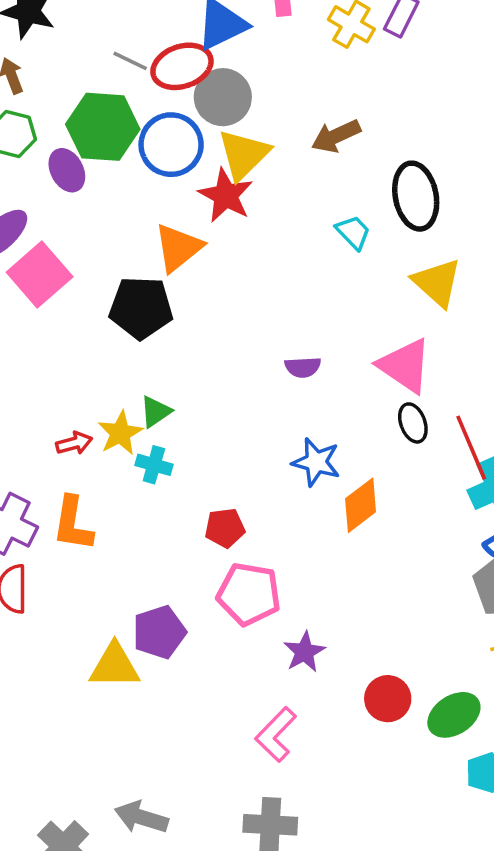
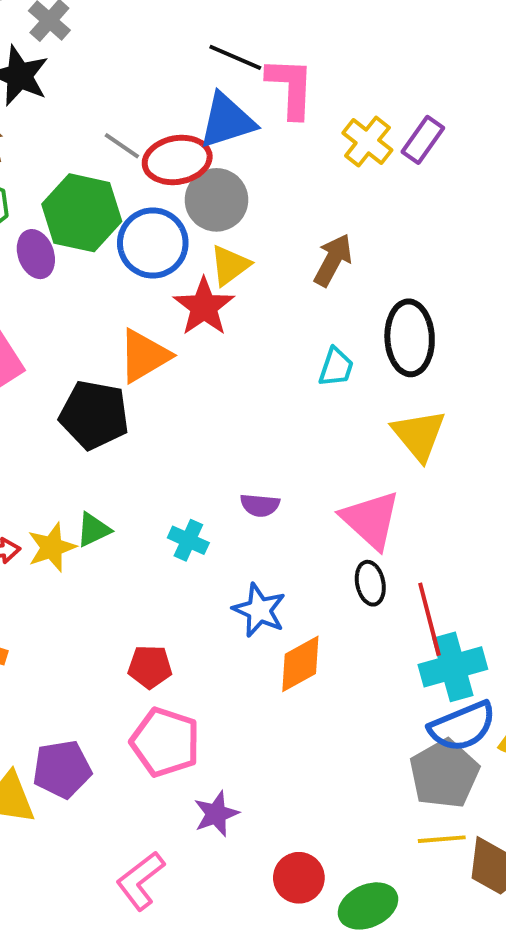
brown arrow: (336, 136) -> (333, 260), turned 135
yellow triangle: (244, 154) -> (230, 265), size x0.7
cyan trapezoid: (353, 232) -> (336, 367), turned 54
cyan cross: (154, 465) -> (188, 540), moved
pink L-shape: (276, 734) -> (140, 881), moved

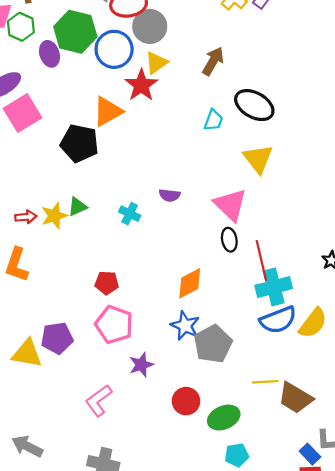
black ellipse: (410, 338) -> (254, 105), turned -60
blue star: (259, 610) -> (185, 326), moved
gray pentagon: (444, 774) -> (213, 344), moved

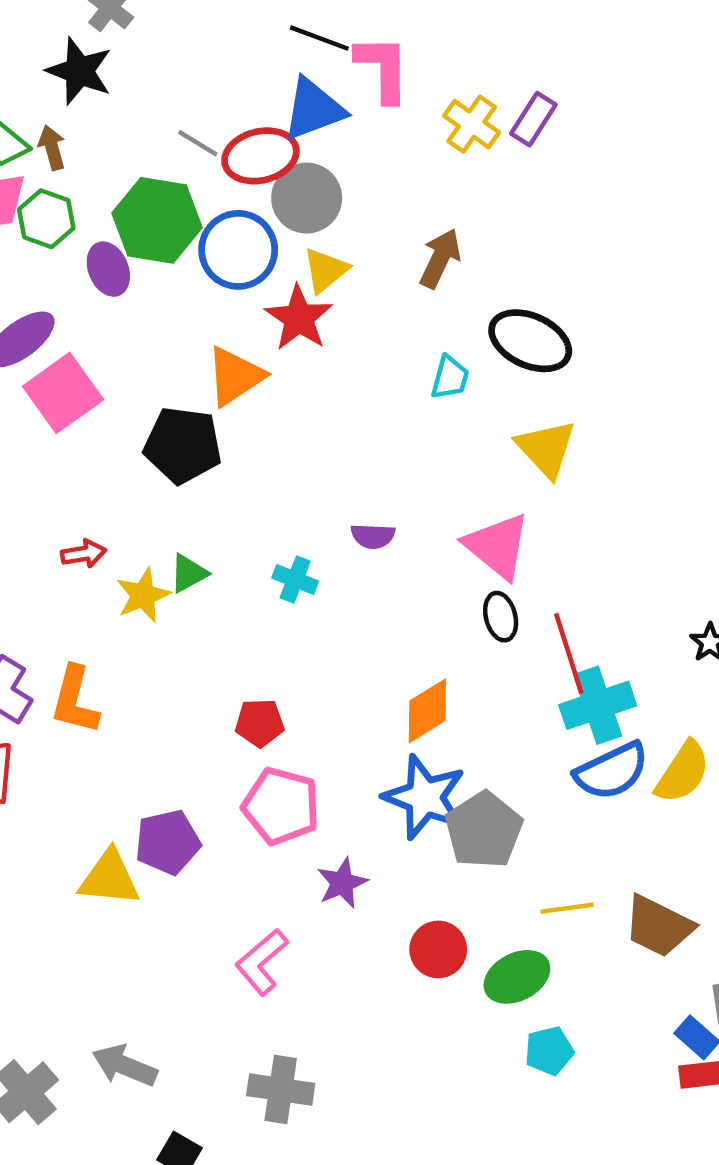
red arrow: (26, 217) -> (84, 554), moved
blue star: (185, 326) -> (425, 797), size x1.4
yellow line: (265, 382) -> (567, 908), moved

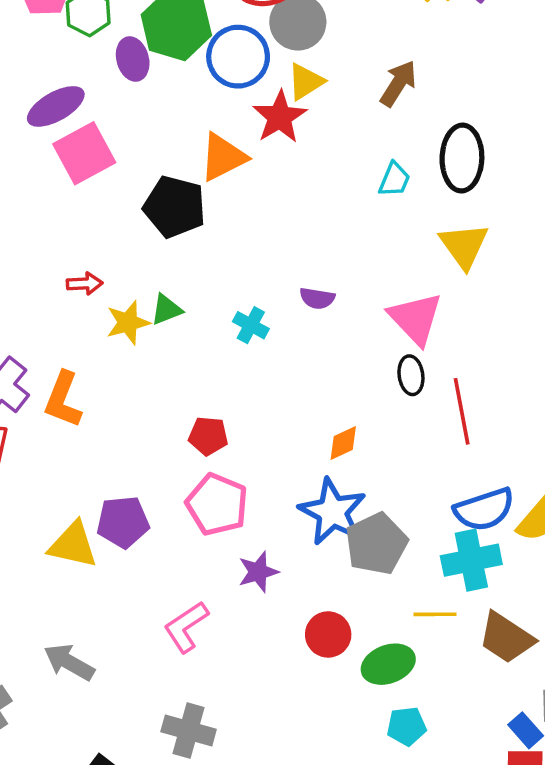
black ellipse: (530, 341) -> (462, 158), turned 60
cyan cross: (598, 705) -> (471, 560), moved
orange diamond: (427, 711) -> (343, 443), size x0.7
gray arrow: (125, 1066) -> (69, 662), moved

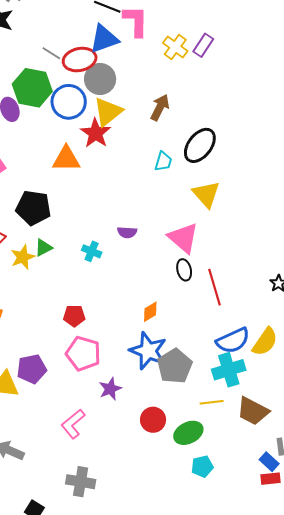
yellow triangle: (306, 82) -> (108, 112), size x1.4
orange triangle: (223, 157) -> (66, 159), turned 32
black ellipse: (462, 158) -> (200, 145), turned 42
black pentagon: (175, 207) -> (33, 208), moved

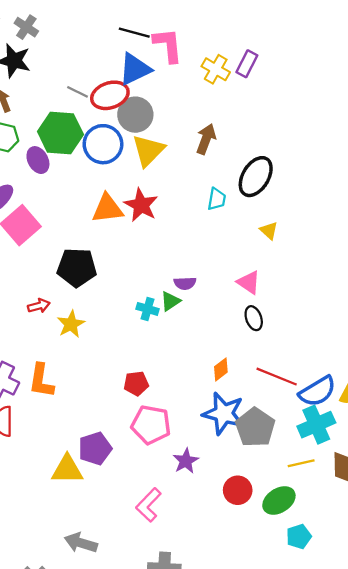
red star: (95, 133) -> (141, 205), moved
yellow triangle: (206, 194) -> (269, 231), size x0.6
pink triangle: (183, 238) -> (249, 282), size x0.7
green triangle: (43, 248) -> (170, 301), moved
red line: (215, 287) -> (277, 377), moved, turned -45

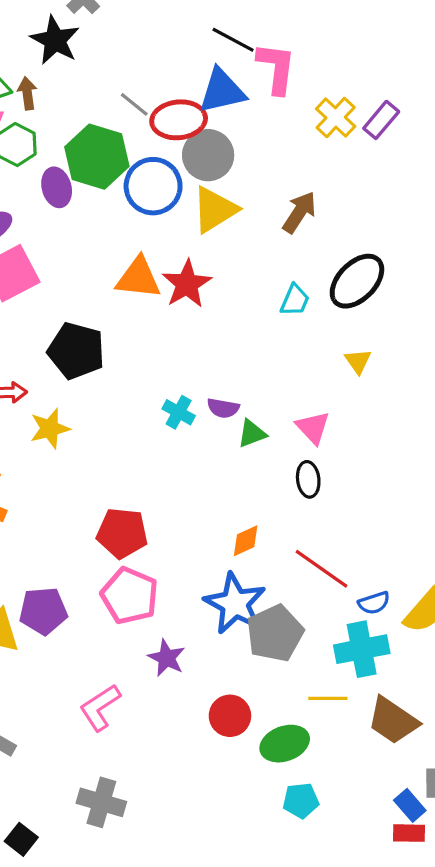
green triangle: (170, 301) -> (252, 433), moved
cyan cross: (148, 309) -> (179, 412), moved
red pentagon: (136, 383) -> (122, 533), size x1.4
blue semicircle: (317, 391) -> (374, 603), size x0.6
purple star: (186, 461) -> (167, 658), turned -30

